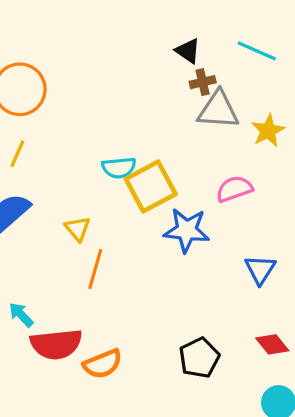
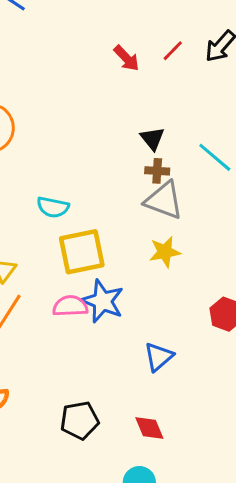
yellow star: (268, 131) -> (165, 252), moved
cyan semicircle: (119, 168) -> (53, 207), moved
pink semicircle: (234, 189) -> (70, 306), moved

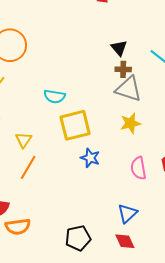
blue star: (103, 301) -> (90, 158), size x0.7
pink semicircle: (70, 306) -> (138, 168), moved, turned -95
blue triangle: (159, 357) -> (127, 213), moved

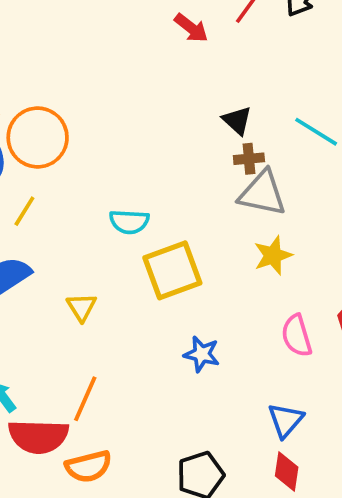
blue star: (90, 158) -> (202, 354), moved
orange line: (28, 167) -> (85, 399), moved
red diamond: (125, 241) -> (287, 472), turned 40

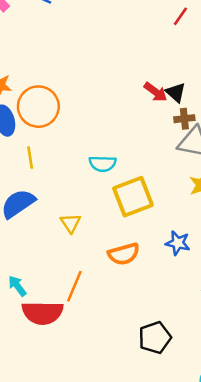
red arrow: (191, 28) -> (156, 92), moved
yellow line: (24, 211) -> (30, 158), turned -40
blue star: (202, 354) -> (178, 243), moved
orange semicircle: (88, 466) -> (124, 254), moved

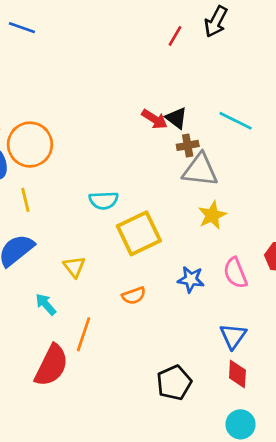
orange semicircle: (124, 254) -> (134, 296), size x0.7
cyan arrow: (17, 286) -> (46, 304), moved
red semicircle: (42, 313) -> (51, 365), turned -60

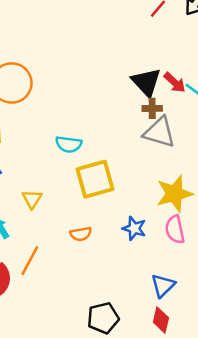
black triangle: (176, 118) -> (146, 82), size x1.5
red arrow: (154, 119) -> (175, 83), moved
yellow star: (212, 215) -> (174, 194), moved, size x1.4

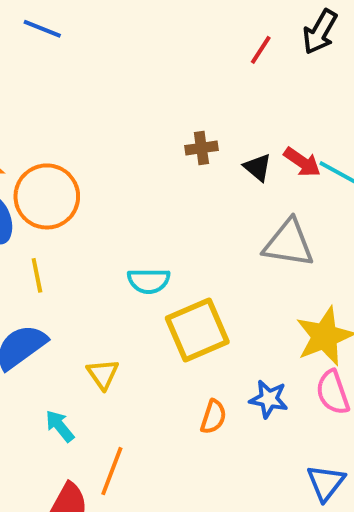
black triangle: (146, 82) -> (258, 167), size x0.6
brown cross: (152, 108) -> (201, 148), moved
orange semicircle: (81, 234) -> (213, 417), moved, turned -55

